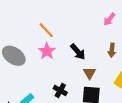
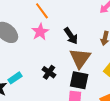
brown triangle: (90, 73) -> (80, 58), size x1.6

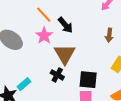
black arrow: (71, 36) -> (65, 25), moved
brown triangle: (80, 58) -> (65, 54), moved

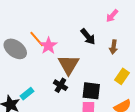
orange line: (44, 15) -> (37, 39), moved
black arrow: (65, 25) -> (88, 37), moved

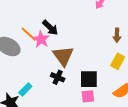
black arrow: (88, 37) -> (50, 28), moved
brown arrow: (113, 47) -> (117, 35), moved

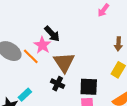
orange line: (29, 34) -> (31, 56), moved

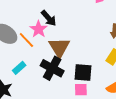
black cross: (58, 84) -> (52, 68), size x1.6
cyan rectangle: (25, 95) -> (19, 68), moved

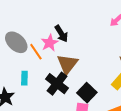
cyan rectangle: (19, 68) -> (24, 78), turned -56
black square: (83, 73) -> (87, 93), turned 30

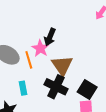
black arrow: (61, 34) -> (50, 37), turned 66
orange line: (36, 52) -> (29, 60), turned 30

